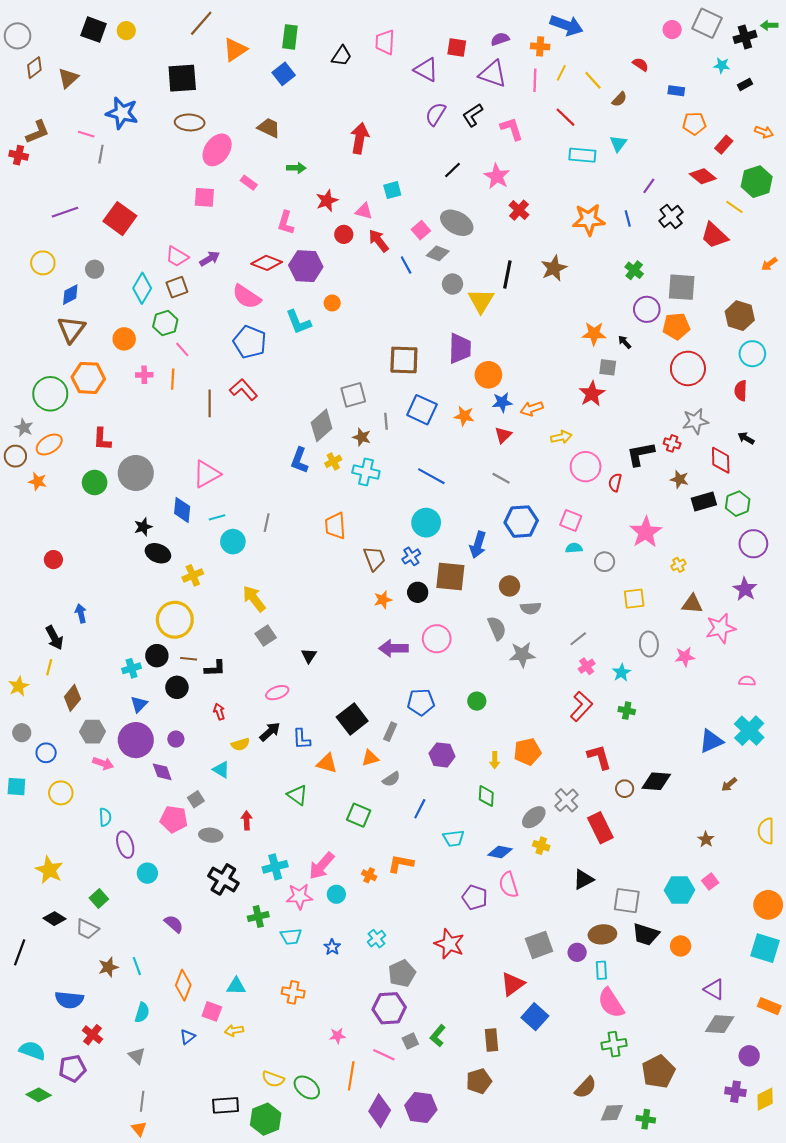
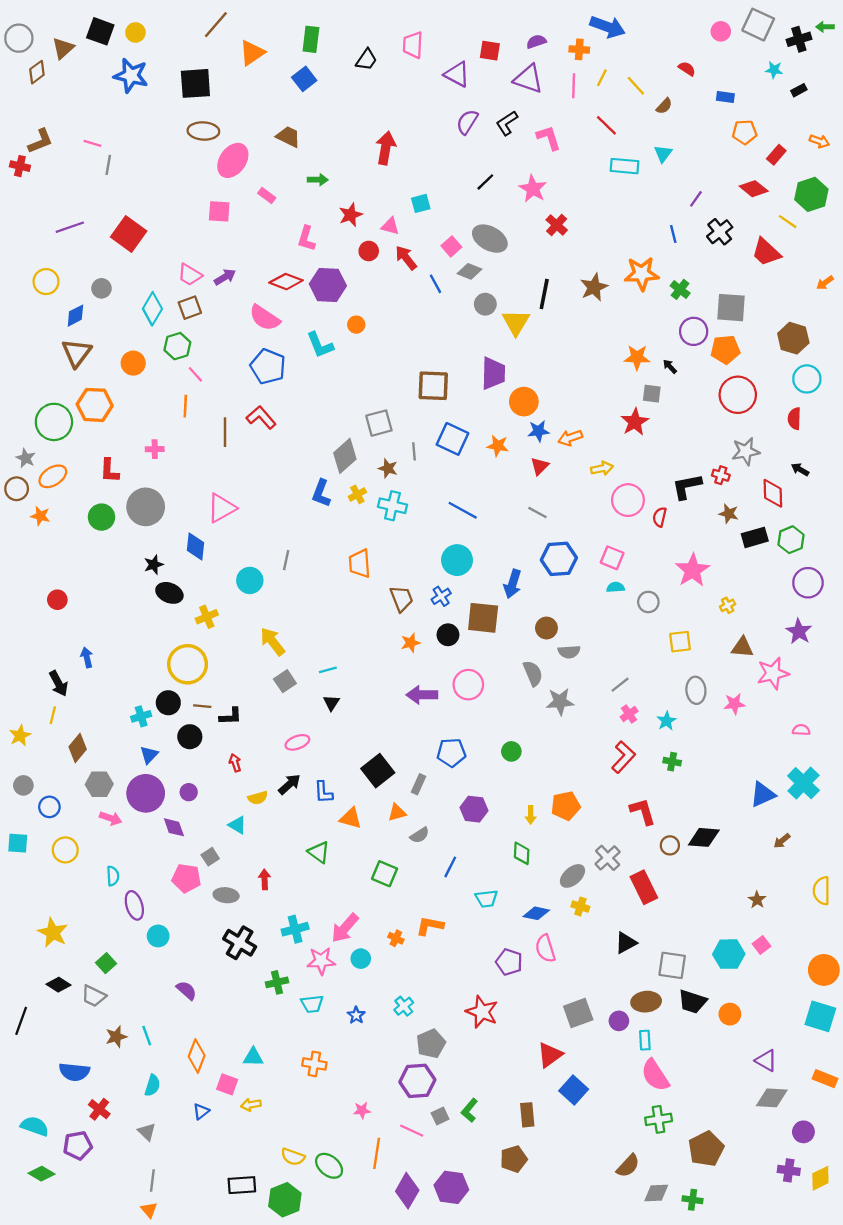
brown triangle: (68, 78) -> (63, 48), moved
blue star: (122, 113) -> (131, 75), moved
orange star: (589, 220) -> (642, 274), moved
pink cross: (144, 375) -> (155, 449), moved
cyan line: (217, 517) -> (328, 670), moved

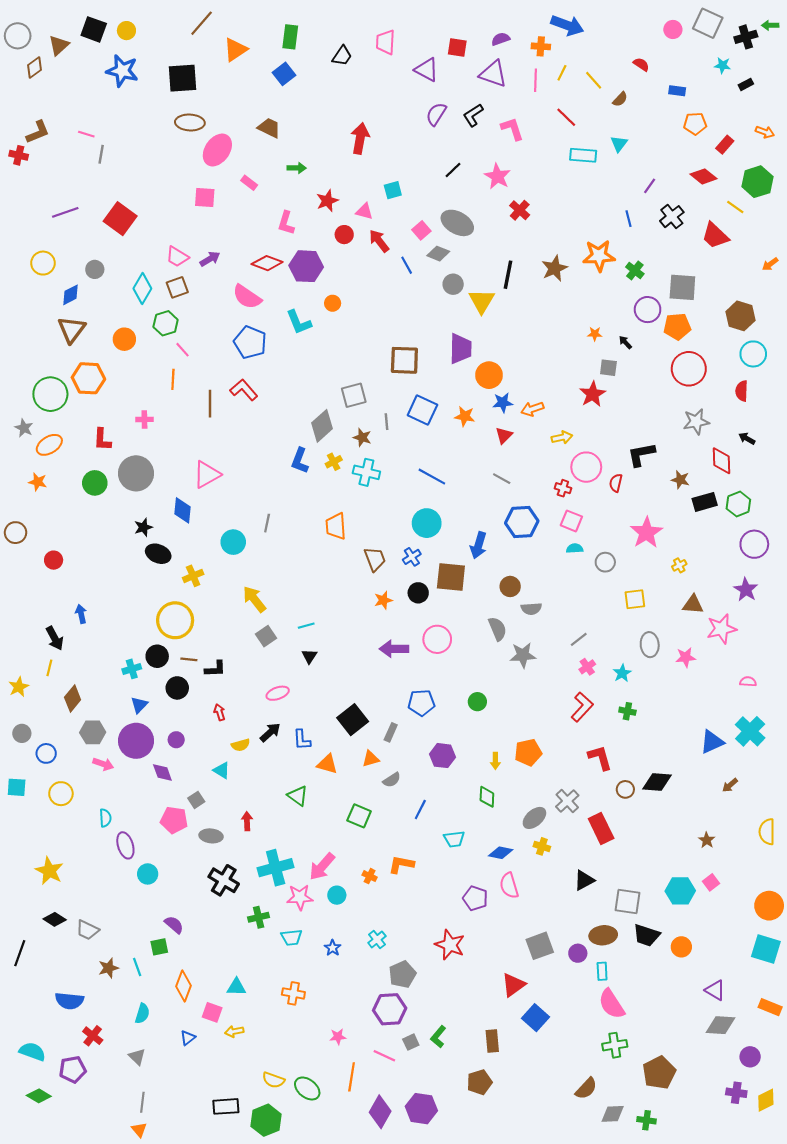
orange star: (637, 357) -> (595, 334), size x0.6
red cross: (721, 475) -> (563, 488), moved
brown circle: (17, 489) -> (16, 533), moved
cyan cross: (295, 929) -> (276, 868), size x1.4
green square: (106, 963) -> (159, 947), moved, turned 30

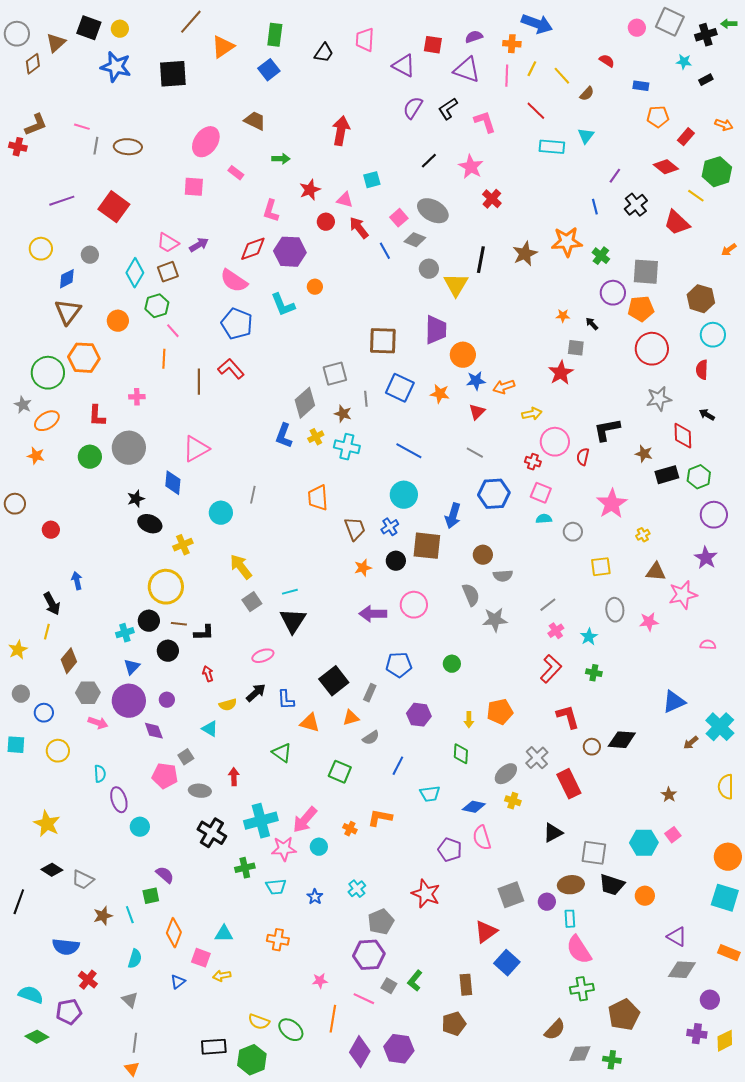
brown ellipse: (190, 123) -> (128, 147), moved
red diamond: (267, 263) -> (253, 249), turned -40
black triangle: (309, 656) -> (293, 621), size x1.8
cyan cross: (750, 731) -> (720, 727), moved
gray square: (411, 1042) -> (389, 986), turned -35

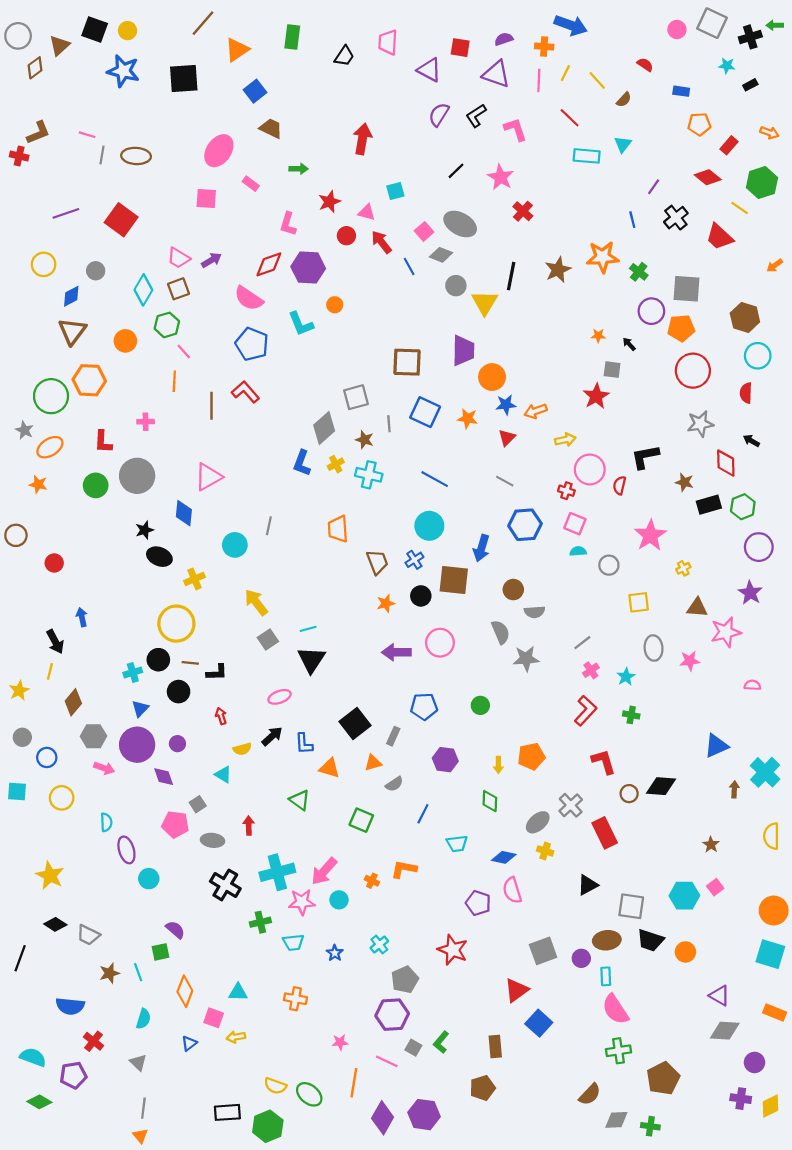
blue square: (269, 70) -> (255, 91), moved
brown arrow: (691, 743) -> (734, 789), turned 133

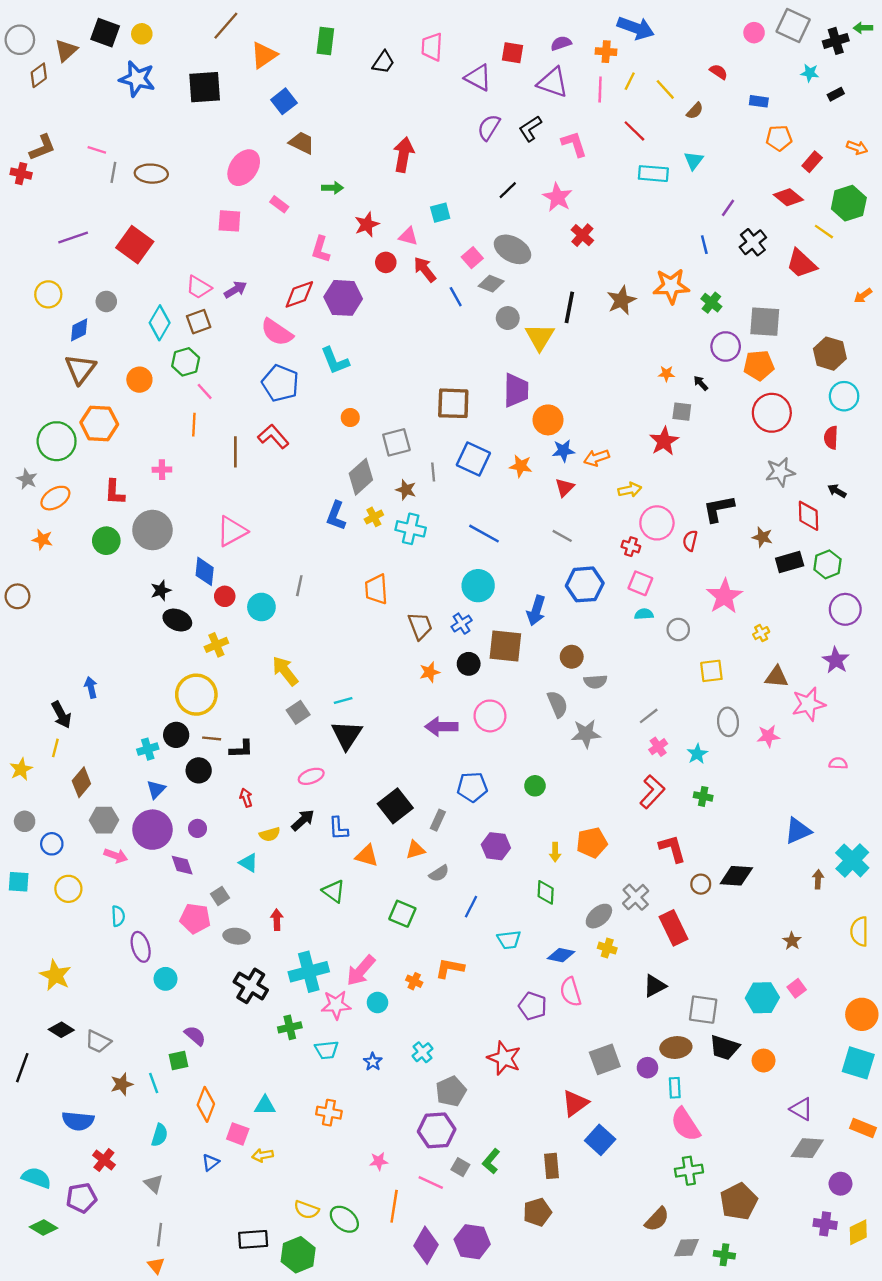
orange circle: (335, 305) -> (350, 418), moved
red circle: (54, 563) -> (225, 596), moved

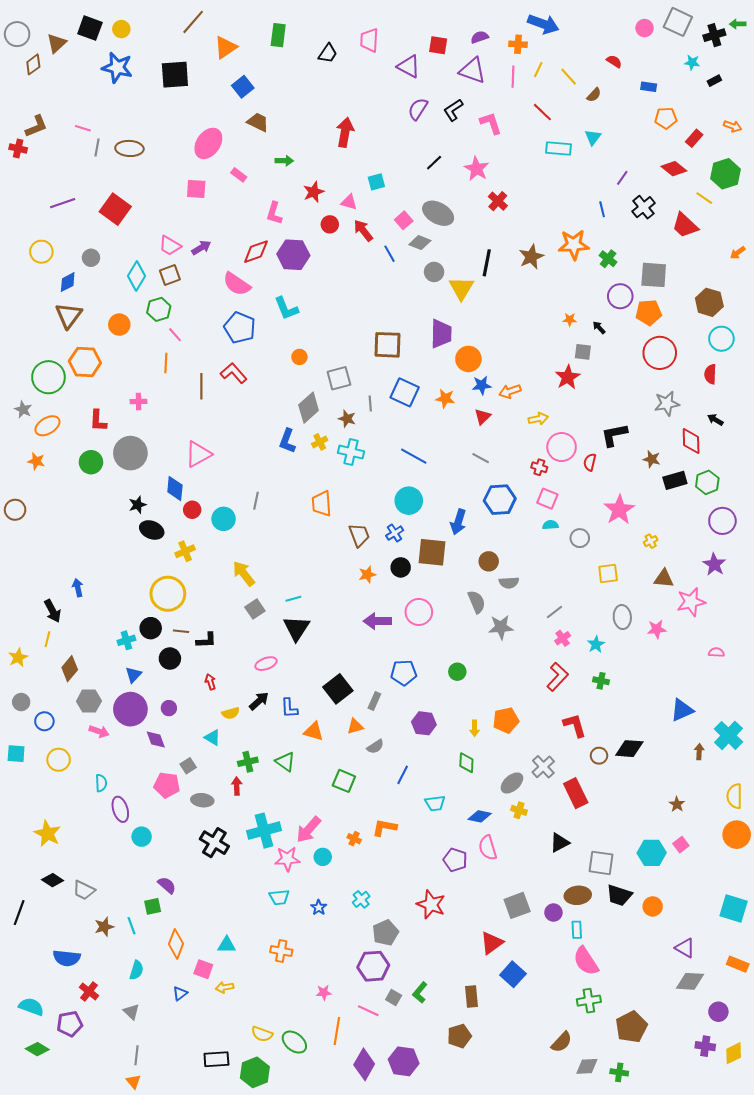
orange circle: (862, 1014) -> (737, 835), moved
green cross: (290, 1027) -> (248, 762), moved

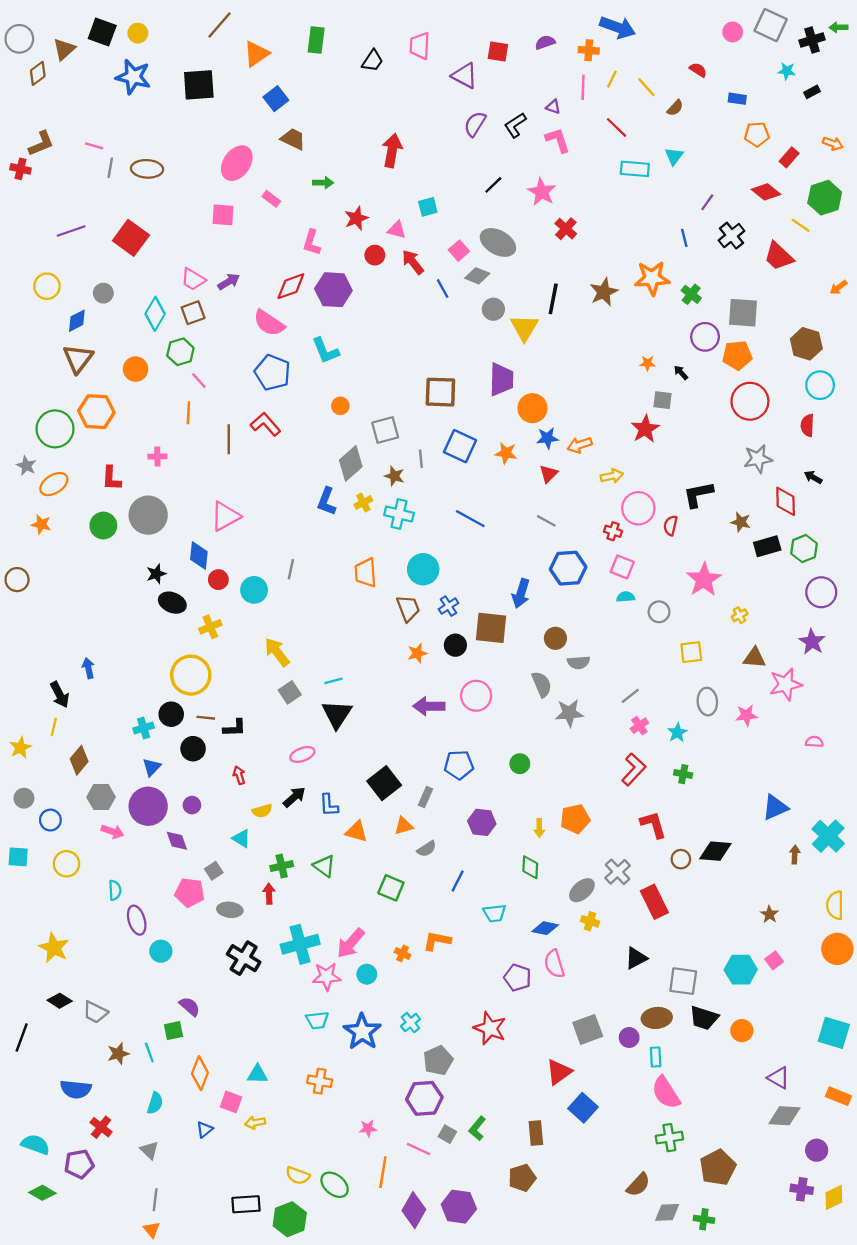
purple triangle: (472, 71) -> (553, 107), moved, size x0.5
cyan circle: (409, 501) -> (423, 569), moved
blue star: (319, 907) -> (362, 1032), size x2.0

